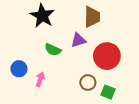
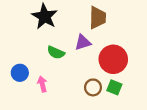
pink arrow: (40, 79) -> (42, 84), turned -32
green square: (108, 92) -> (114, 87), moved

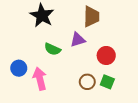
red circle: (113, 59) -> (106, 56), size x0.7
pink arrow: (42, 84) -> (40, 79), size x1.5

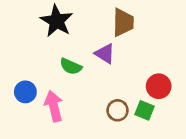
purple triangle: (78, 40) -> (105, 54), turned 49
red circle: (106, 56) -> (159, 86), moved

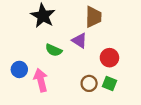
red circle: (159, 86) -> (109, 58), moved

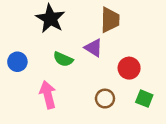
blue circle: (19, 69) -> (17, 62), moved
green square: (109, 83) -> (144, 99), moved

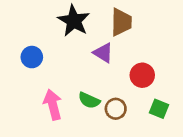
black star: (50, 19) -> (74, 21), moved
green semicircle: (63, 59) -> (89, 100), moved
blue circle: (17, 62) -> (32, 57), moved

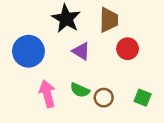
purple triangle: (103, 53) -> (81, 51), moved
blue circle: (32, 57) -> (28, 51), size x1.6
red circle: (142, 75) -> (128, 49), moved

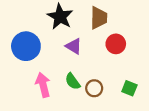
green semicircle: (80, 90) -> (73, 81), turned 30

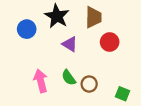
blue circle: (26, 46) -> (27, 29), moved, size x0.7
green square: (129, 88) -> (123, 94), moved

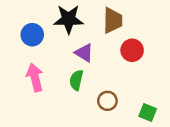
black star: (57, 16) -> (69, 19), turned -30
green semicircle: (69, 78) -> (76, 80), moved, turned 49
pink arrow: (41, 81) -> (35, 78), moved

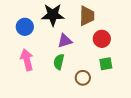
purple triangle: (84, 53) -> (65, 41), turned -49
green square: (148, 113) -> (106, 64), moved, turned -32

